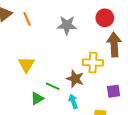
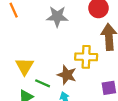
yellow triangle: (26, 64) -> (24, 66), moved

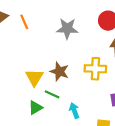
brown star: (67, 75) -> (59, 72), moved

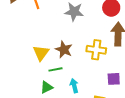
green line: (52, 94) -> (56, 69), turned -40
green triangle: (35, 108) -> (47, 87), moved

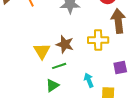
cyan arrow: (74, 86) -> (89, 80), moved

